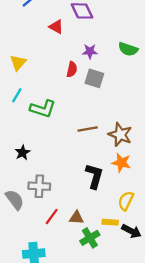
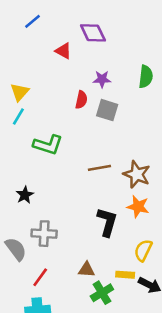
green semicircle: (128, 49) -> (146, 77), turned -102
cyan line: (17, 95) -> (18, 116), moved
red line: (52, 217) -> (40, 277), moved

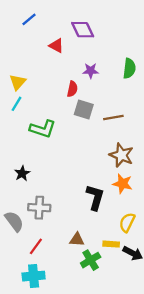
gray square: (107, 110) -> (84, 110), moved
brown line: (99, 168) -> (113, 117), moved

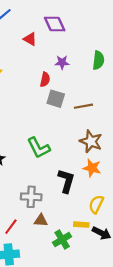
green L-shape: (43, 129) -> (39, 148), moved, turned 45
gray cross: (39, 208) -> (31, 197), moved
brown triangle: (77, 240) -> (41, 220), moved

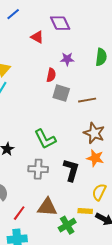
gray cross: (31, 197) -> (38, 169), moved
brown triangle: (41, 220) -> (47, 207), size x1.5

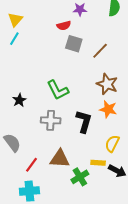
red semicircle: (51, 75) -> (64, 26), turned 64
brown line: (87, 100) -> (100, 51), turned -36

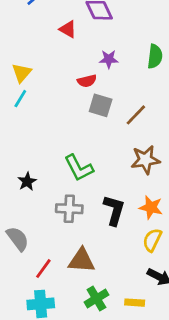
brown star: (107, 84) -> (145, 160), turned -30
orange star: (108, 109) -> (151, 207), moved
yellow rectangle: (98, 163) -> (135, 303), moved
green cross: (80, 177) -> (96, 299), moved

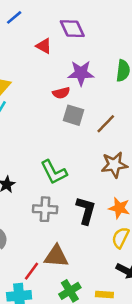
purple star: (109, 59) -> (81, 73), size x1.5
red line: (43, 269) -> (31, 271), moved

